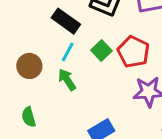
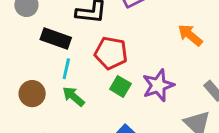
green square: (101, 51) -> (120, 86), moved
red pentagon: (133, 52) -> (111, 53), moved

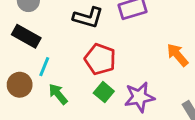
black rectangle: (56, 39) -> (26, 36), moved
cyan line: (66, 69) -> (44, 67), moved

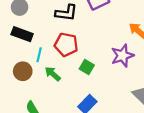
red pentagon: (100, 59) -> (66, 45), moved
purple star: (139, 97) -> (122, 56), moved

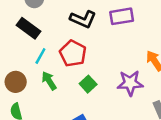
brown circle: (23, 71) -> (16, 82), moved

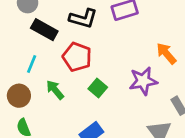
black rectangle: (29, 28) -> (44, 30), moved
cyan line: (40, 56) -> (32, 64), moved

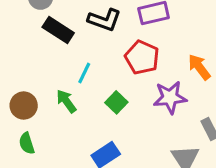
red pentagon: (77, 57) -> (142, 57), moved
cyan line: (32, 64) -> (84, 73), moved

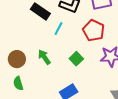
cyan line: (84, 73) -> (59, 29), moved

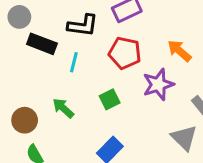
green square: (76, 59) -> (110, 99), turned 32

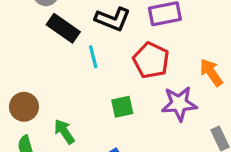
cyan line: (74, 62) -> (93, 57), turned -42
green arrow: (63, 108) -> (64, 132), moved

